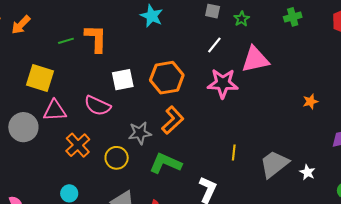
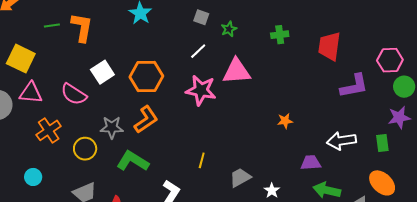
white square: (123, 80) -> (102, 72), turned -30
gray trapezoid: (274, 164) -> (240, 178), size x0.7

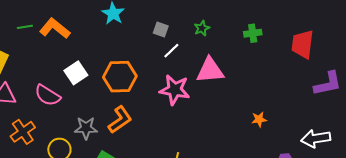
gray square: (201, 17) -> (161, 29), moved
orange L-shape: (82, 27) -> (55, 28), turned -60

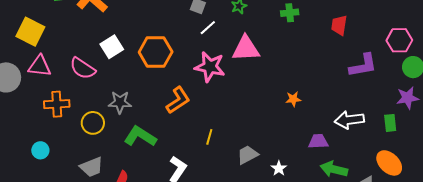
red trapezoid: (303, 44) -> (339, 25), size x0.7
orange L-shape: (120, 120) -> (178, 100), moved
orange cross: (23, 132) -> (57, 104), turned 30

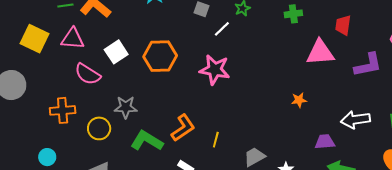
white line: (208, 28) -> (222, 29), moved
pink triangle: (246, 49) -> (320, 53), moved
pink triangle: (40, 66) -> (73, 39), moved
orange L-shape: (178, 100) -> (183, 128), moved

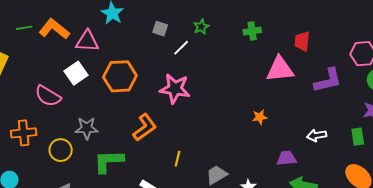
pink triangle: (73, 39) -> (87, 41), moved
white arrow: (355, 120) -> (317, 135), size x0.7
orange L-shape: (183, 128) -> (145, 127), moved
green L-shape: (147, 141) -> (109, 161), turned -32

